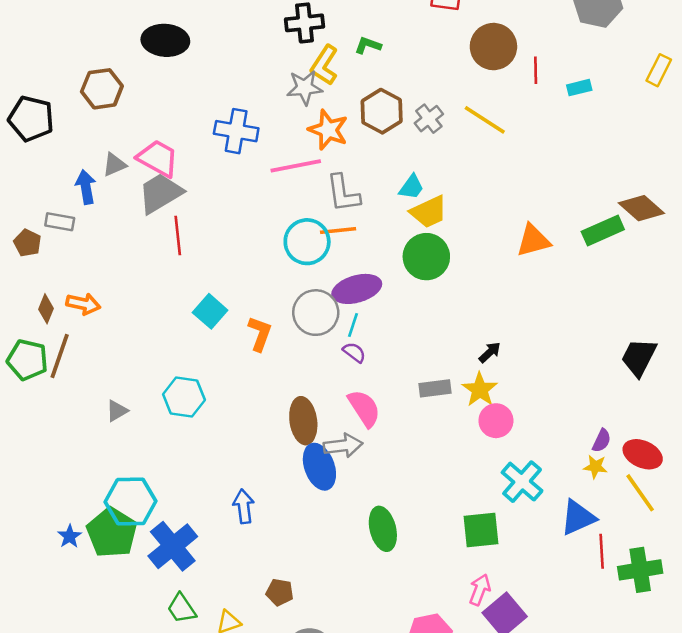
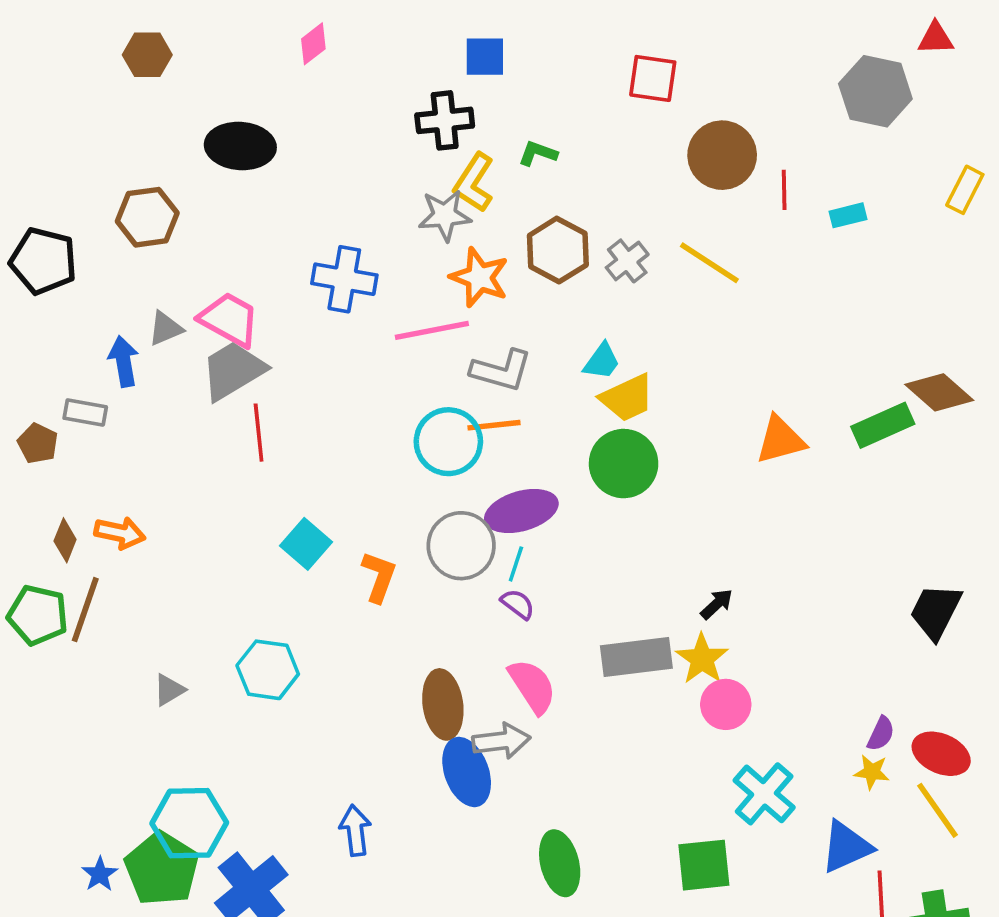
gray L-shape: (343, 193) -> (501, 370), turned -66
gray rectangle: (435, 388) -> (636, 657), size x1.5

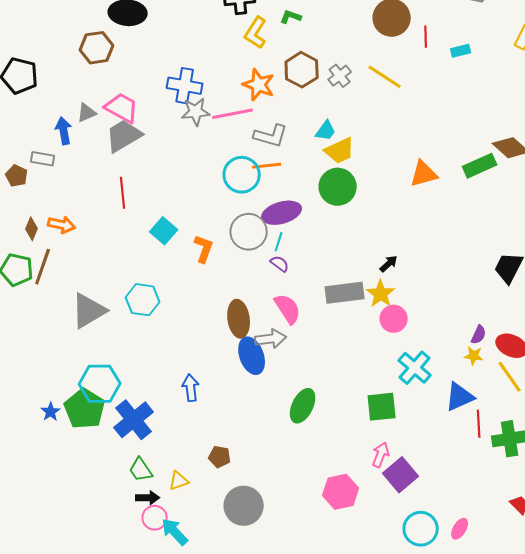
gray star: (445, 215) -> (196, 112), moved
brown hexagon: (147, 217) -> (97, 48), moved
red line: (259, 433) -> (123, 193), moved
gray triangle: (169, 690) -> (89, 311), size x2.0
green ellipse: (560, 863) -> (303, 406), turned 40

